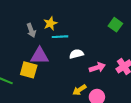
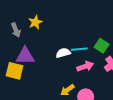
green square: (115, 25) -> (102, 46), moved
cyan line: (60, 37) -> (79, 49), moved

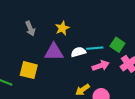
yellow star: (35, 22) -> (62, 28), moved
purple triangle: (25, 56) -> (54, 52), moved

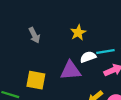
yellow star: (62, 28) -> (78, 33), moved
purple triangle: (54, 52) -> (71, 70), moved

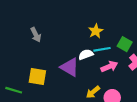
yellow star: (78, 33) -> (96, 31), moved
purple triangle: (71, 70) -> (70, 67), turned 36

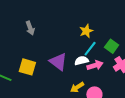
cyan line: (102, 49) -> (90, 49), turned -49
white semicircle: (86, 55) -> (82, 61), moved

